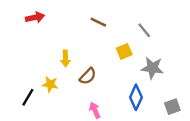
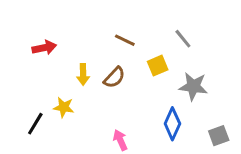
red arrow: (35, 17) -> (44, 48), moved
brown line: (98, 22) -> (125, 40), moved
brown semicircle: (88, 76) -> (114, 77), moved

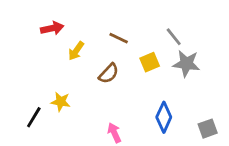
red arrow: (44, 48) -> (52, 28), moved
yellow arrow: (83, 74) -> (76, 51), moved, turned 36
gray star: (193, 86) -> (186, 64), moved

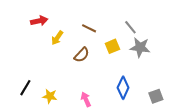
yellow star: (61, 102) -> (50, 96), moved

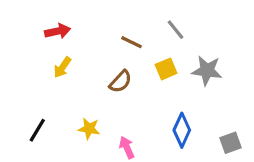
gray line: (130, 27) -> (176, 30), moved
yellow arrow: (57, 38) -> (62, 67), moved
yellow star: (50, 96) -> (89, 129), moved

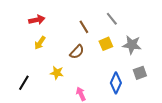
brown line: (132, 42) -> (84, 27), turned 32
yellow star: (89, 129) -> (57, 73), moved
gray square: (231, 143) -> (140, 73), moved

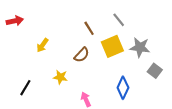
red arrow: (37, 20) -> (15, 21), moved
yellow square: (106, 44) -> (112, 46), size x1.5
gray square: (140, 73) -> (155, 71), moved, turned -32

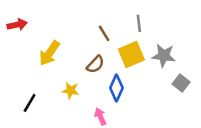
gray line: (119, 20) -> (139, 23), turned 32
yellow arrow: (42, 45) -> (49, 53), size x1.5
blue diamond: (123, 88) -> (116, 88), moved

